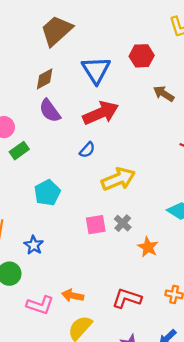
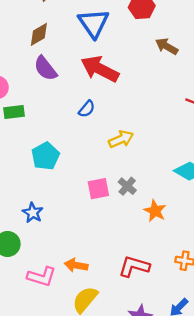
red arrow: (101, 113) -> (100, 69), turned -128
green rectangle: (19, 151) -> (14, 112), turned 30
yellow arrow: (118, 179) -> (121, 139), size x0.7

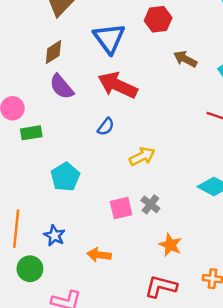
orange star: (155, 211) -> (170, 245), moved
orange arrow: (76, 265) -> (99, 255), moved

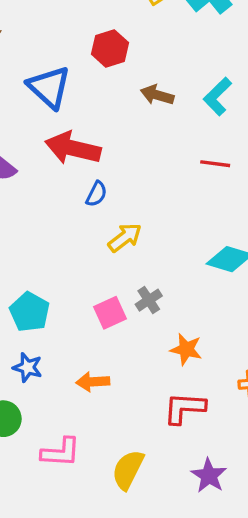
blue semicircle: (106, 127) -> (96, 194), moved
cyan pentagon: (65, 177) -> (30, 312), moved
gray cross: (150, 204) -> (149, 300), turned 30

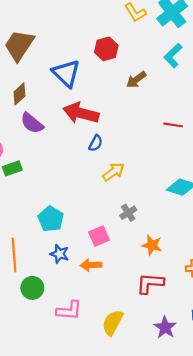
brown arrow: (157, 95) -> (136, 80), turned -54
cyan L-shape: (218, 96) -> (173, 56), moved
pink square: (110, 313) -> (99, 236), moved
blue star: (28, 367) -> (59, 254), moved

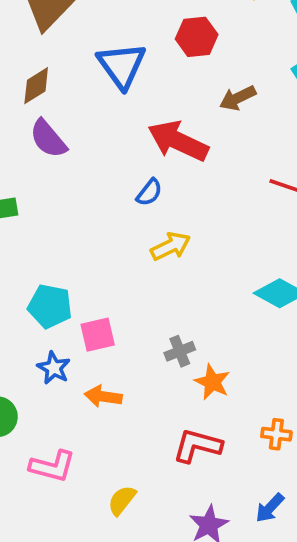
red arrow: (81, 113) -> (178, 141), moved
gray cross: (128, 213) -> (180, 351), moved
cyan pentagon: (51, 219) -> (50, 306), turned -30
pink square: (99, 236) -> (98, 335), moved
yellow semicircle: (113, 323) -> (122, 500), size x0.7

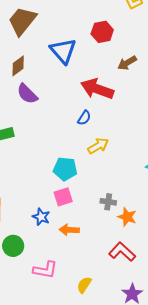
cyan pentagon: (50, 306) -> (65, 169), moved
gray cross: (180, 351) -> (108, 202), turned 35
red L-shape: (197, 446) -> (122, 252), turned 32

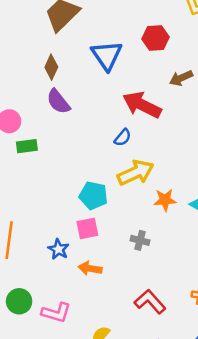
brown diamond: (18, 66) -> (51, 67), turned -35
yellow arrow: (98, 146) -> (136, 173), size x1.4
orange star: (127, 217) -> (165, 200), moved, turned -30
green circle: (13, 246) -> (19, 301), moved

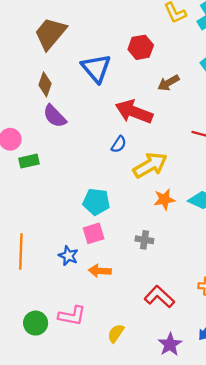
yellow arrow: (136, 173) -> (150, 165), moved
green circle: (19, 301) -> (36, 323), moved

